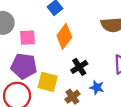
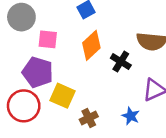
black cross: (79, 67) -> (121, 62), moved, turned -35
blue star: (97, 88) -> (131, 116), moved

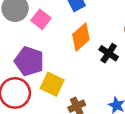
pink square: (48, 39) -> (41, 19), moved, turned 30

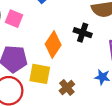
orange diamond: (81, 37) -> (53, 45), moved

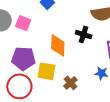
orange diamond: (53, 45) -> (58, 45), turned -30

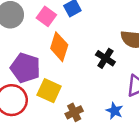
pink square: (23, 23) -> (46, 16), moved
orange diamond: (58, 45) -> (59, 47), moved

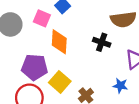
yellow square: (49, 91) -> (60, 82), turned 30

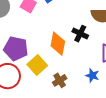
orange diamond: (59, 42) -> (58, 44), moved

